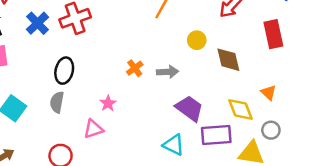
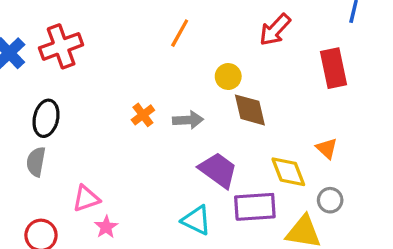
brown diamond: (228, 60) -> (250, 110), moved
pink star: (108, 103) -> (106, 227), moved

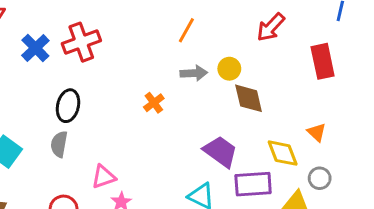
gray arrow: (188, 120) -> (194, 73), moved

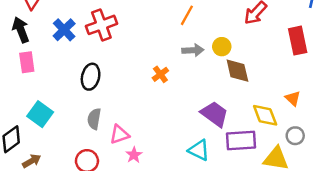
gray semicircle: (59, 144) -> (94, 119), moved

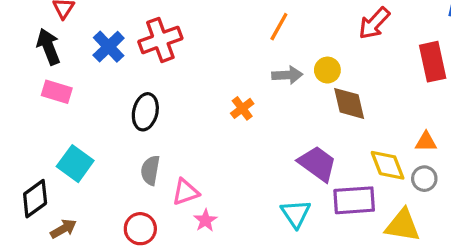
pink rectangle: (27, 62) -> (57, 92), turned -65
orange triangle: (293, 98) -> (426, 142), turned -42
gray circle: (295, 136) -> (424, 179), moved
cyan triangle: (199, 150) -> (296, 214), turned 30

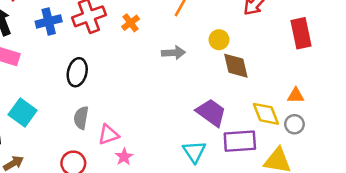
blue cross: (109, 47) -> (49, 21), turned 30
gray arrow: (287, 75) -> (173, 53), moved
orange cross: (242, 108) -> (131, 23), moved

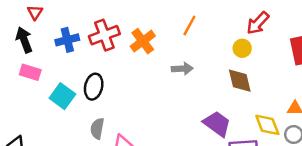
orange cross: (131, 23) -> (143, 41), size x1.5
yellow circle: (219, 40) -> (242, 48), moved
cyan square: (23, 113) -> (62, 96), moved

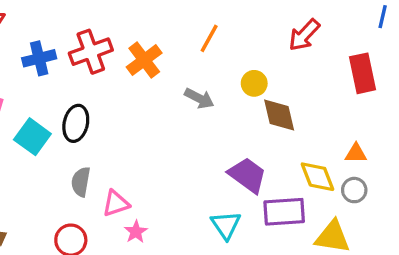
yellow circle: (242, 48) -> (254, 83), moved
gray arrow: (182, 69) -> (199, 98), turned 30

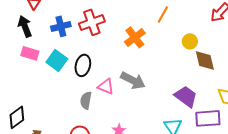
orange cross: (144, 60) -> (135, 37), moved
gray arrow: (199, 98) -> (133, 80), moved, size x1.4
cyan square: (32, 137) -> (57, 60), moved
pink triangle: (116, 203) -> (106, 86), moved, turned 42

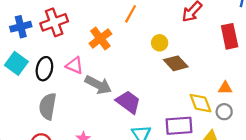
brown diamond: (205, 60) -> (176, 63), turned -30
pink triangle: (106, 86) -> (75, 65), moved
purple trapezoid: (186, 96) -> (128, 102), moved
gray semicircle: (86, 100) -> (48, 106), size x1.4

